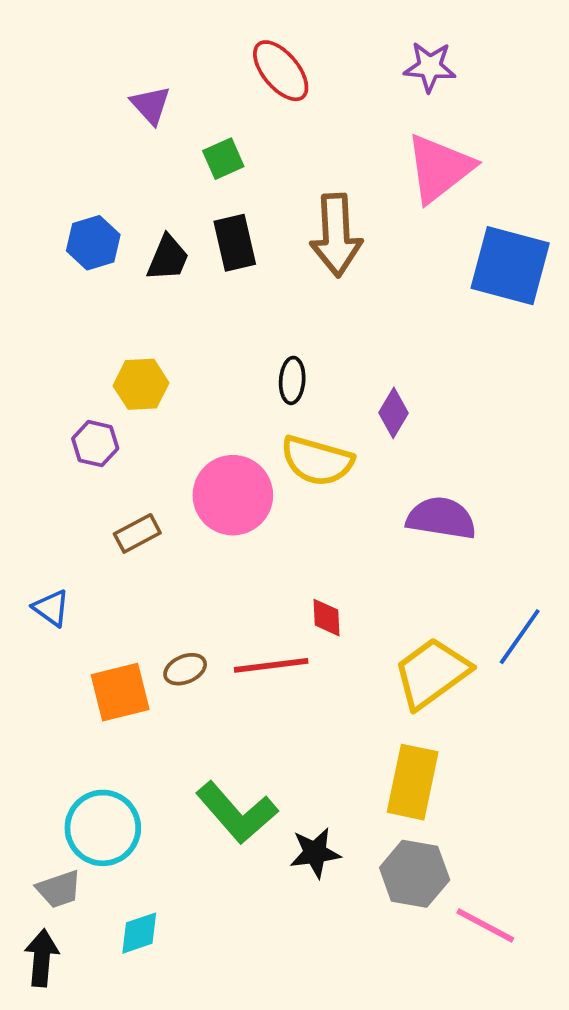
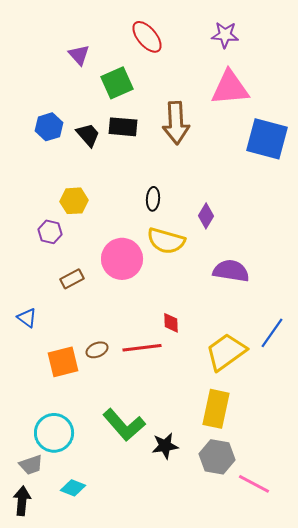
green square: (223, 159) -> (117, 83), size x1.5
pink triangle: (439, 168) -> (230, 88), turned 33
black rectangle: (235, 243) -> (123, 127), turned -72
black trapezoid: (168, 258) -> (88, 135), turned -64
cyan diamond: (139, 933) -> (73, 488), turned 40

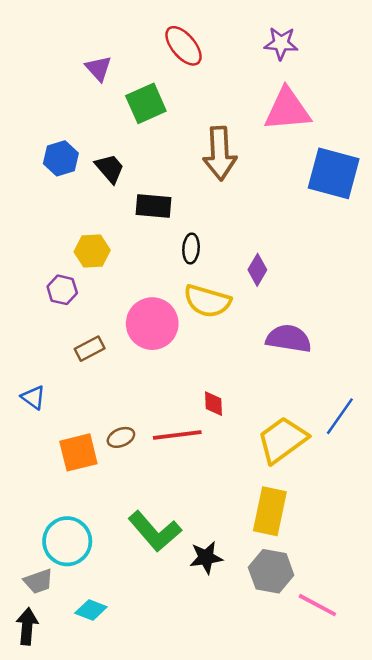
black rectangle: (123, 127) -> (153, 206), moved

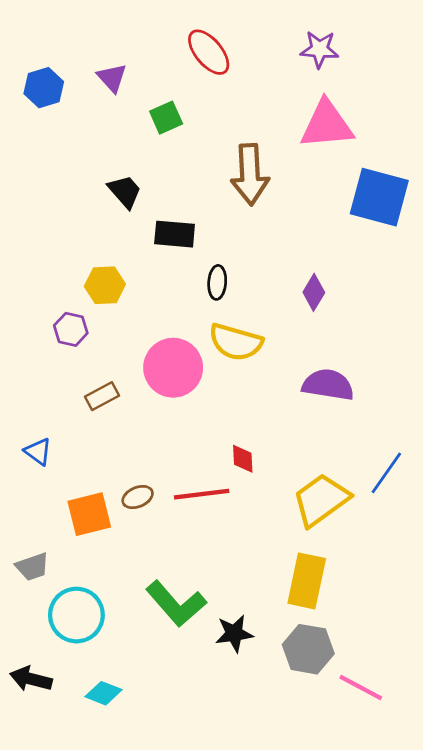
green square: (146, 103) -> (166, 118), size x0.7
blue hexagon: (61, 158) -> (44, 88), moved
purple diamond: (257, 270) -> (314, 292), moved
gray trapezoid: (38, 581) -> (32, 567), moved
black arrow: (27, 626) -> (31, 679), moved, turned -81

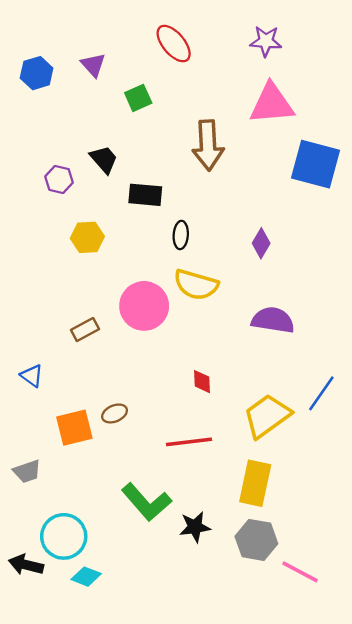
purple hexagon: (71, 329) -> (59, 179), moved
red line: (202, 494) -> (189, 442), moved
cyan circle: (76, 615) -> (64, 536), moved

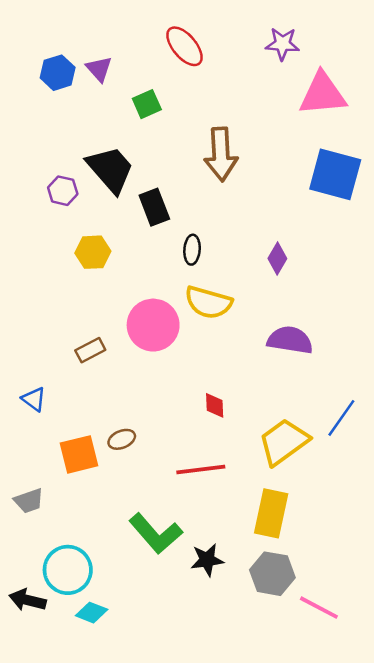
blue hexagon: (37, 73) -> (58, 73), moved
pink triangle: (272, 104) -> (323, 94), moved
black trapezoid: (104, 159) -> (110, 169), size x1.6
black rectangle: (145, 195) -> (154, 207), turned 64

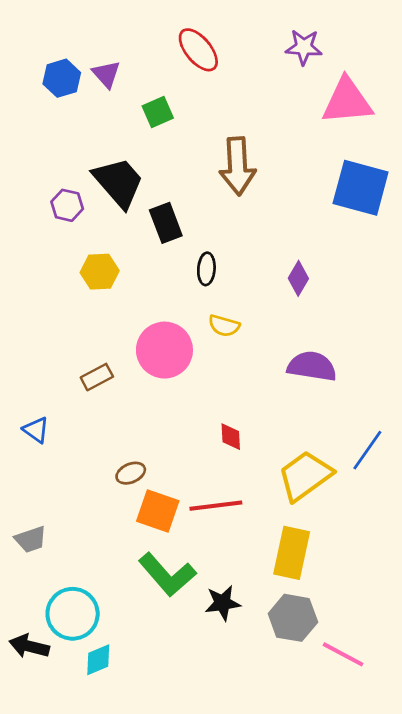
yellow semicircle: (208, 302) -> (224, 326), size x0.6
orange square: (79, 454) -> (158, 511), moved, turned 33
cyan diamond: (92, 613) -> (98, 660), turned -44

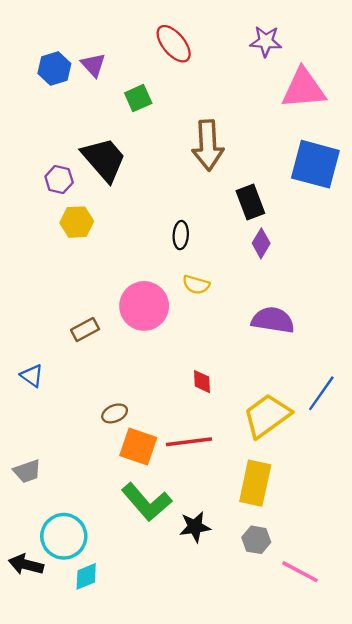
black rectangle: (166, 223) -> (250, 202), moved
yellow hexagon: (100, 272) -> (77, 222), moved
gray hexagon: (293, 618) -> (256, 540), size x0.7

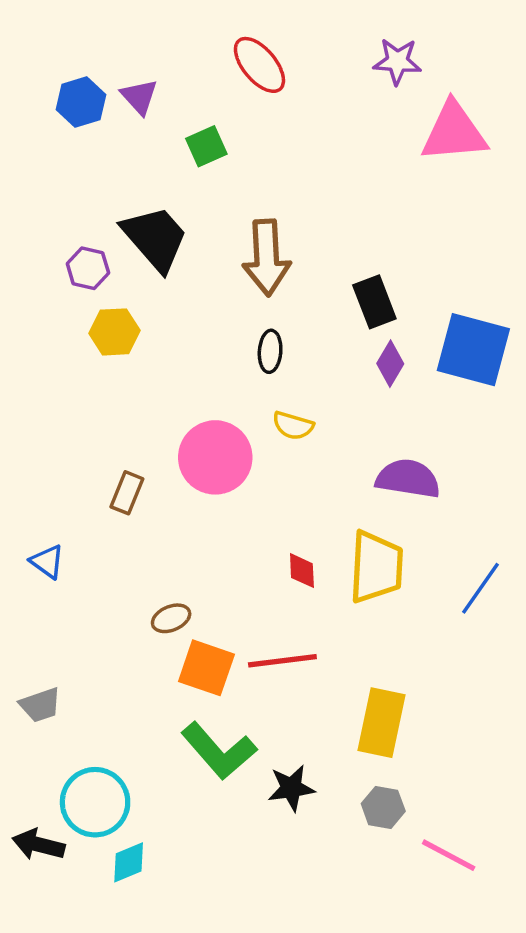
brown arrow: (208, 145) -> (267, 258), moved
blue square: (315, 164) -> (473, 350), moved
brown rectangle: (85, 330) -> (127, 493), turned -40
yellow trapezoid: (267, 416) -> (376, 567), moved, turned 129

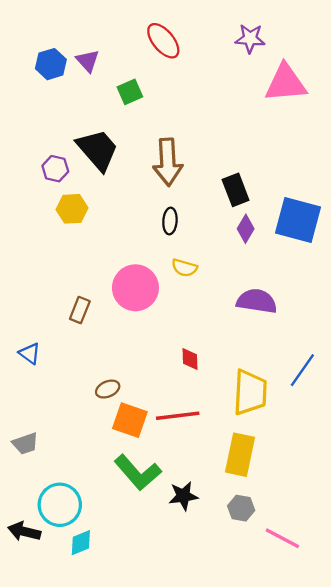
yellow trapezoid: (376, 567) -> (250, 392), moved

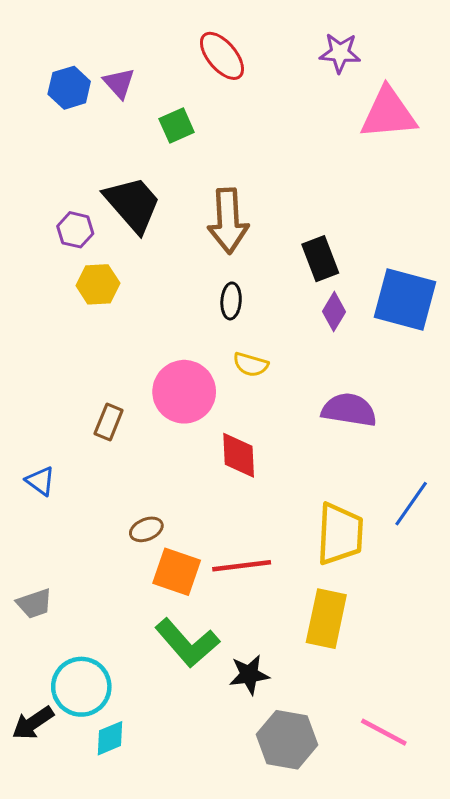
red diamond: (190, 359) -> (239, 455), moved, size x1.5
gray hexagon: (241, 508) -> (287, 740), moved, size x1.6
black arrow: (24, 531) -> (33, 723), turned -48

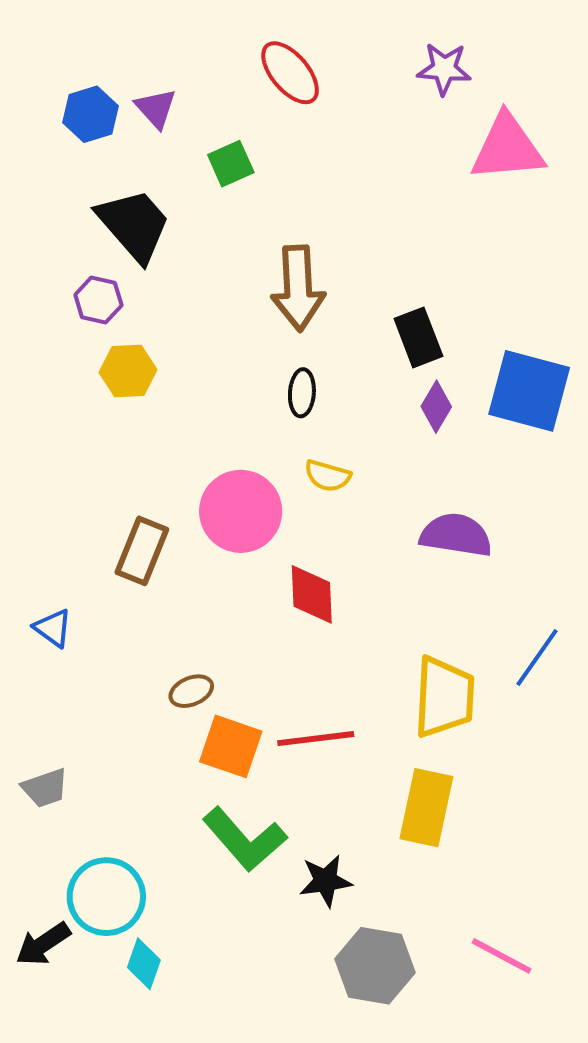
black trapezoid: (133, 204) -> (134, 225), moved
brown rectangle: (109, 422) -> (142, 551), size x1.4
cyan diamond: (110, 738) -> (144, 964), turned -48

